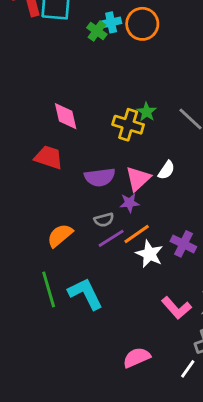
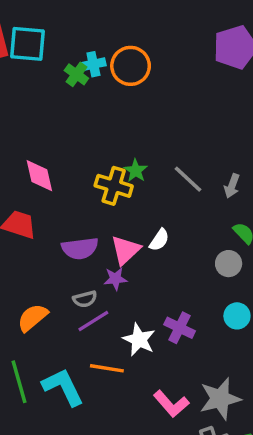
orange line: (137, 234) -> (107, 368), moved, turned 44

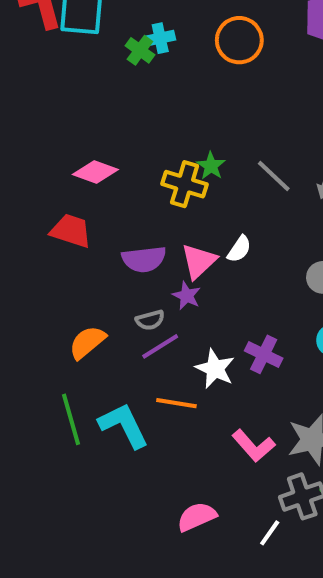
orange circle: (131, 66) -> (239, 40), moved
pink diamond: (39, 176) -> (95, 172), turned -57
purple star: (115, 279) -> (187, 296), turned 30

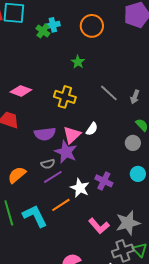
green star: (211, 166) -> (78, 62), moved
purple star: (187, 296) -> (66, 152), size x1.6
orange line: (176, 403) -> (61, 205), turned -42

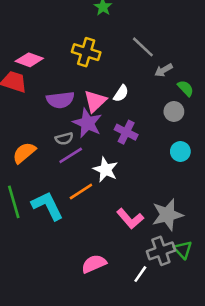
pink diamond: (21, 91) -> (29, 60), moved
gray arrow: (135, 97) -> (164, 70), moved, turned 40
purple cross: (104, 181) -> (126, 132), moved

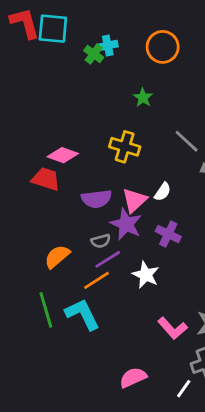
orange line: (81, 192) -> (97, 280), moved

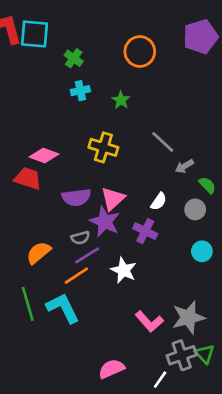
cyan cross: (108, 46) -> (80, 91), moved
white semicircle: (163, 192) -> (159, 201), moved

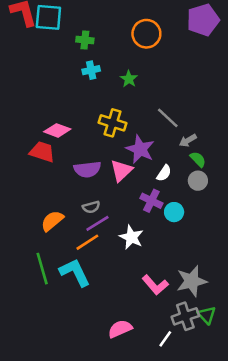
green cross: (74, 58) -> (85, 40), turned -30
green semicircle: (207, 185) -> (198, 159), moved
purple star: (105, 222) -> (140, 149), moved
cyan circle: (202, 251) -> (174, 212), moved

